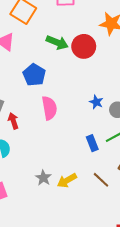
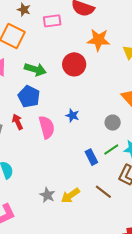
green arrow: (57, 42) -> (35, 69), moved
blue star: (96, 102) -> (72, 115), moved
red arrow: (13, 121) -> (18, 122), moved

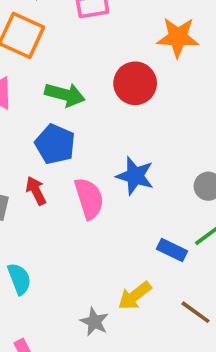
blue star: (72, 115) -> (135, 176), size x1.5
blue rectangle: (91, 157) -> (172, 250), turned -35
yellow arrow: (70, 196) -> (135, 296), moved

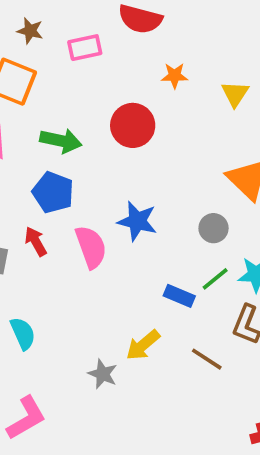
orange star: (178, 37) -> (175, 76), size x0.6

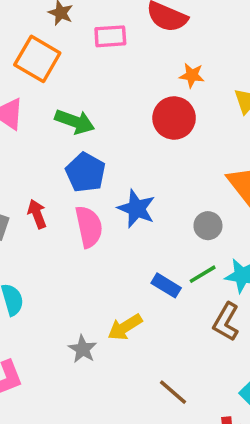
red circle: (133, 125) -> (174, 118), moved
blue pentagon: (53, 192) -> (85, 172), moved
brown line: (207, 359) -> (173, 392), moved

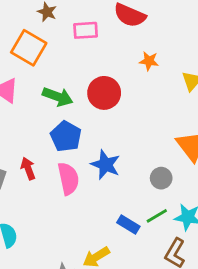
red circle: (174, 118) -> (104, 93), moved

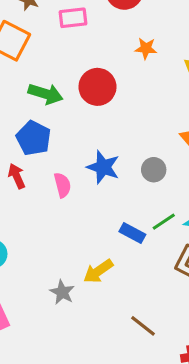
blue pentagon: (66, 136) -> (33, 138), moved
gray circle: (161, 178) -> (154, 170), moved
pink semicircle: (68, 179) -> (62, 185), size x0.7

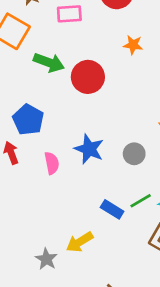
green arrow: (46, 94) -> (49, 63), moved

